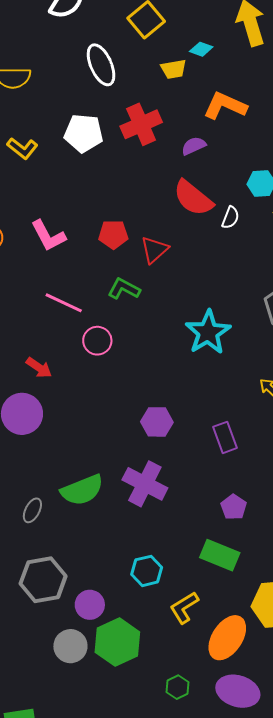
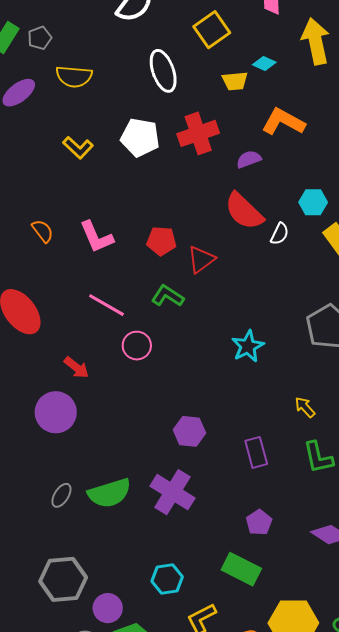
cyan star: (208, 332) -> (248, 346), size x0.7
gray ellipse: (32, 510) -> (61, 495), moved

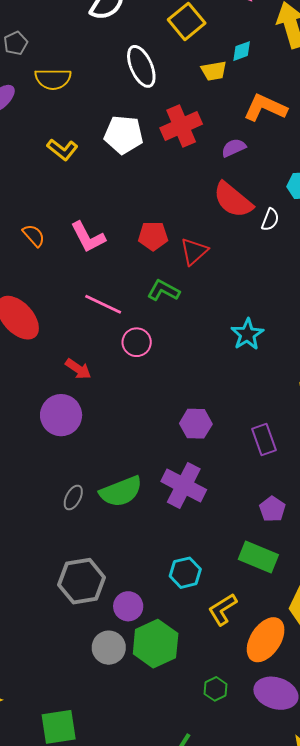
cyan diamond: (264, 63) -> (242, 51), turned -40

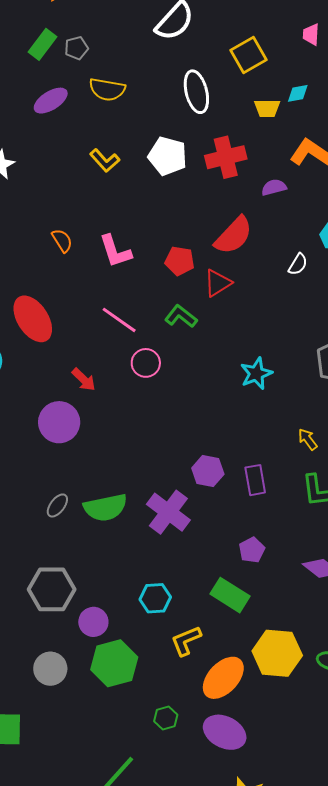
red semicircle: (233, 200) -> (234, 235), moved, turned -96
purple hexagon: (196, 424) -> (208, 471), moved
gray circle: (109, 648) -> (50, 669), moved

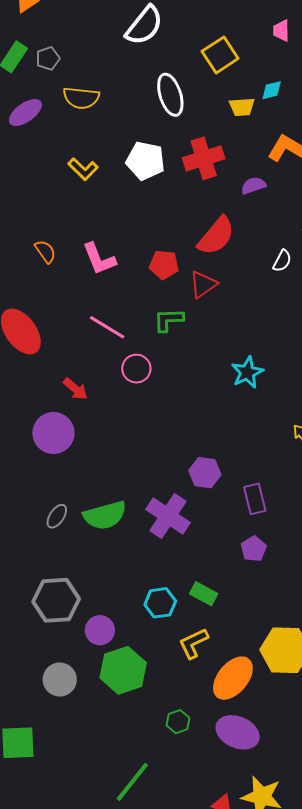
green L-shape: (181, 316) -> (169, 320), turned -36
purple rectangle: (255, 480) -> (255, 499), moved
green rectangle: (230, 595) -> (204, 594), moved, size x0.7

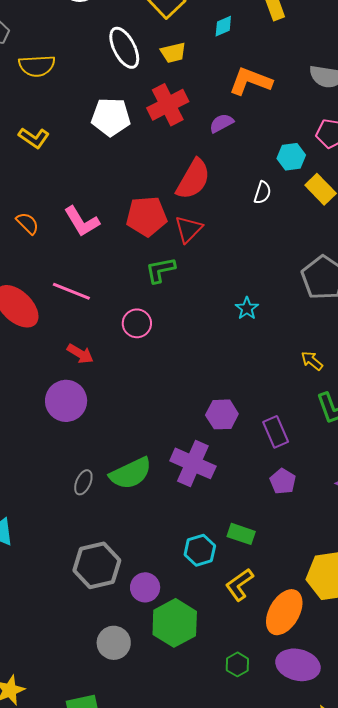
yellow trapezoid: (242, 107) -> (173, 53), moved
yellow L-shape: (83, 169) -> (34, 138), moved
red pentagon: (164, 265) -> (147, 216), size x1.4
pink line: (107, 327) -> (71, 291), moved
cyan star: (247, 372) -> (247, 308), size x0.7

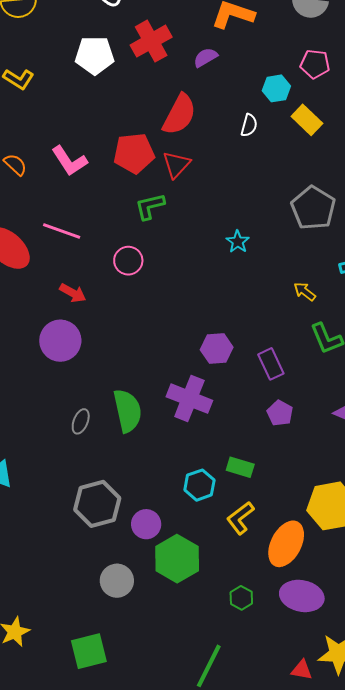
green semicircle: (131, 473) -> (128, 411), turned -75

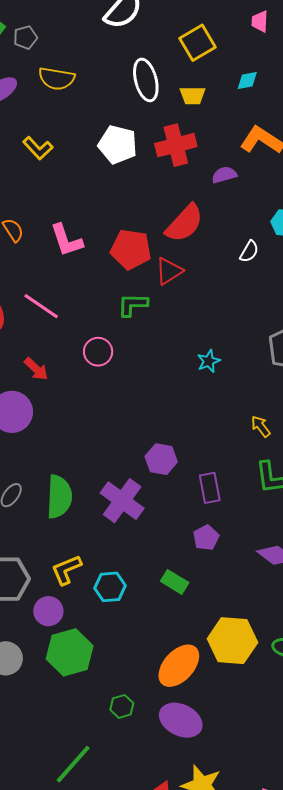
green rectangle: (240, 467) -> (175, 582), moved
yellow L-shape: (240, 518) -> (66, 570), moved

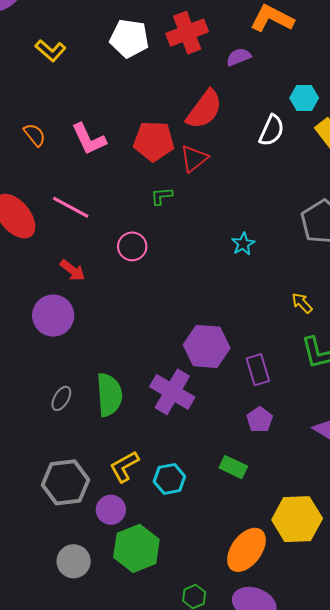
white semicircle: (249, 251) -> (272, 130), size x1.4
green L-shape: (133, 305) -> (162, 196), size x0.7
purple hexagon: (161, 459) -> (207, 346), size x1.4

